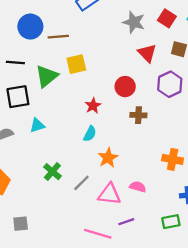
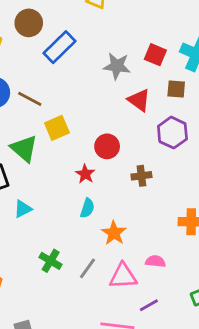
brown line: (58, 37) -> (30, 99), turned 42
green triangle: (47, 76) -> (24, 148), turned -30
red circle: (125, 87) -> (107, 146), moved

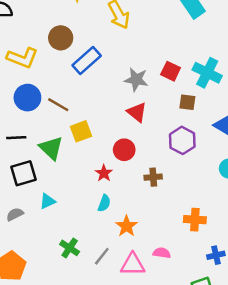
red triangle: (139, 100) -> (137, 112), moved

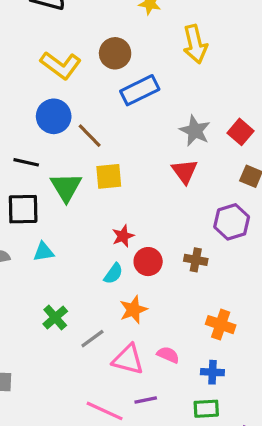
red circle: (124, 150) -> (148, 262), moved
brown cross: (153, 177) -> (196, 260), moved
blue cross: (216, 255) -> (212, 372), moved

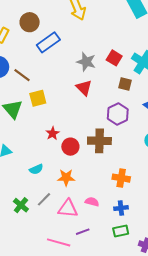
brown cross: (196, 260) -> (99, 141), size x1.6
cyan semicircle: (113, 274) -> (36, 169), moved, turned 40
orange star: (133, 310) -> (66, 178), turned 30
green cross: (55, 318) -> (21, 205), moved

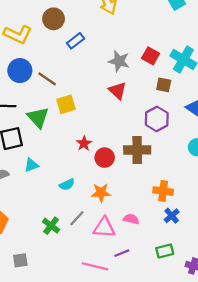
blue rectangle: (48, 42) -> (76, 41), size x0.7
blue cross: (121, 208) -> (172, 216), moved, turned -32

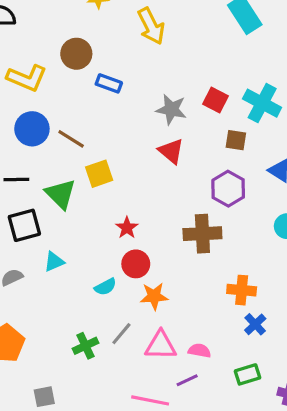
blue rectangle: (76, 41) -> (109, 83), turned 60
red circle: (105, 158) -> (136, 264), moved
pink semicircle: (131, 219) -> (199, 351), moved
green cross: (51, 226) -> (86, 346), turned 30

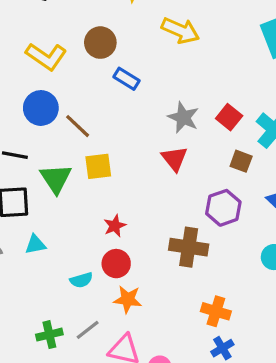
yellow arrow: (151, 26) -> (180, 30), turned -51

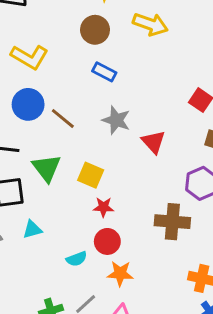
brown circle: (100, 43) -> (95, 30), moved
gray star: (183, 117) -> (116, 120), moved
yellow square: (98, 166) -> (91, 175), moved, turned 35
red star: (115, 226) -> (103, 207), turned 30

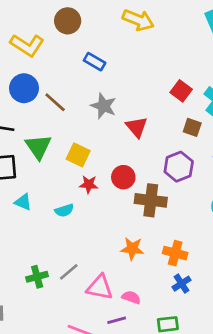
brown circle: (95, 30) -> (68, 21), moved
cyan triangle: (32, 229) -> (23, 202), turned 36
red circle: (107, 241) -> (123, 177), moved
cyan semicircle: (77, 259) -> (64, 210), moved
orange star: (120, 273) -> (132, 249), moved

